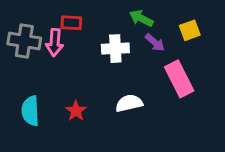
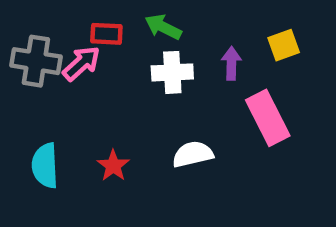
green arrow: (141, 18) -> (163, 27), moved
pink arrow: (55, 42) -> (81, 63), turned -136
purple arrow: (155, 42) -> (231, 63), turned -130

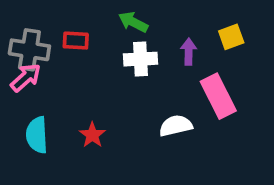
red rectangle: (106, 34) -> (76, 41), moved
pink arrow: (81, 63) -> (26, 78), moved
white semicircle: (193, 154) -> (176, 126), moved

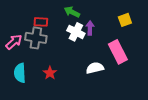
gray cross: (29, 50) -> (36, 38), moved
purple arrow: (189, 52) -> (90, 28), moved
white cross: (140, 59) -> (76, 32), turned 30

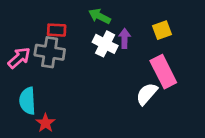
yellow square: (125, 20) -> (162, 30), moved
white semicircle: (95, 68) -> (147, 94), moved, turned -36
red star: (50, 73) -> (46, 123), moved

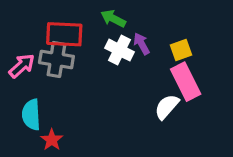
red rectangle: (57, 30) -> (64, 34), size x1.6
yellow square: (162, 30) -> (181, 50), moved
purple arrow: (125, 38) -> (142, 44), turned -30

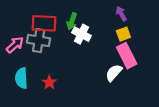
green arrow: (113, 19) -> (72, 21), moved, turned -98
purple arrow: (142, 44) -> (121, 14), moved
red star: (52, 140) -> (49, 82), moved

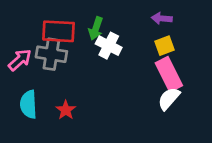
purple arrow: (121, 14) -> (162, 18), turned -56
white semicircle: (114, 73) -> (169, 99), moved

